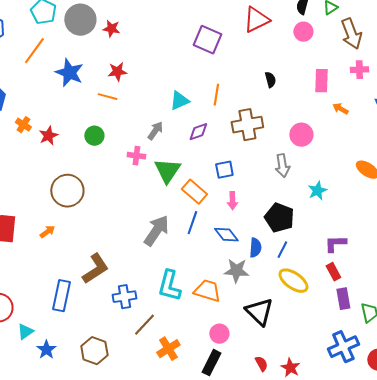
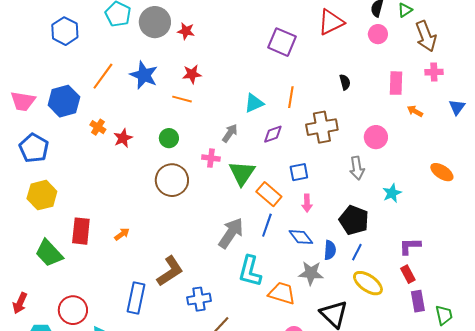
orange line: (34, 51) -> (103, 76), moved
brown circle: (67, 191) -> (172, 180), moved
cyan L-shape: (169, 286) -> (250, 271), moved

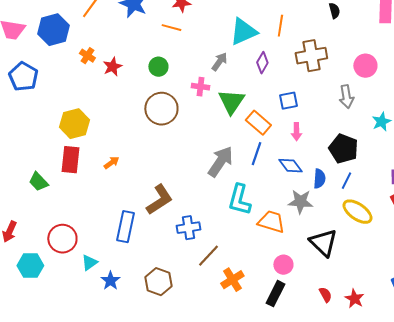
cyan triangle: (254, 103) -> (243, 32), size x1.4
purple diamond: (273, 134) -> (262, 63), turned -40
yellow hexagon: (42, 195) -> (74, 124), moved
green trapezoid: (49, 253) -> (38, 182), size x0.7

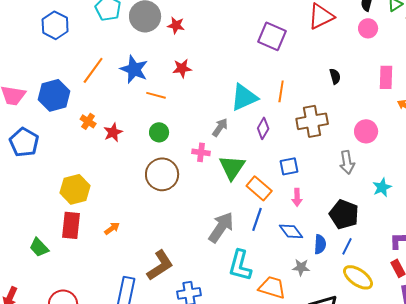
orange line: (171, 28) -> (156, 95), moved
gray star: (300, 202) -> (301, 267), size x0.7

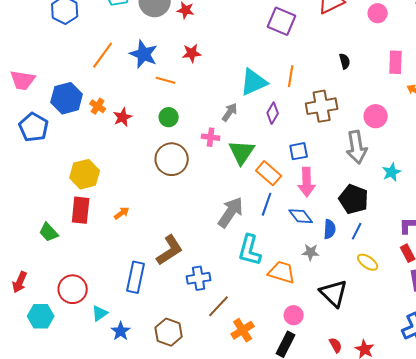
blue hexagon: (54, 95) -> (67, 98), moved
gray arrow: (347, 162) -> (357, 147), size x1.4
pink arrow: (297, 197) -> (307, 182), size x1.6
yellow ellipse: (358, 277) -> (368, 262), size x0.7

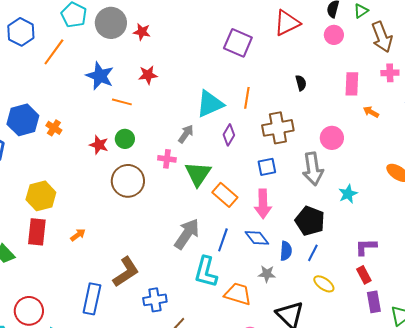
orange line: (103, 55) -> (54, 52), moved
red star: (123, 117) -> (99, 145), moved, turned -30
blue square: (299, 151) -> (267, 167), moved
blue line: (267, 204) -> (223, 240), moved

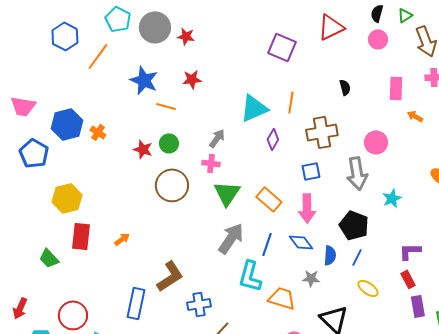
gray arrow: (186, 134) -> (217, 138), moved
green triangle: (198, 174) -> (227, 193), moved
yellow hexagon: (41, 196) -> (67, 198), moved

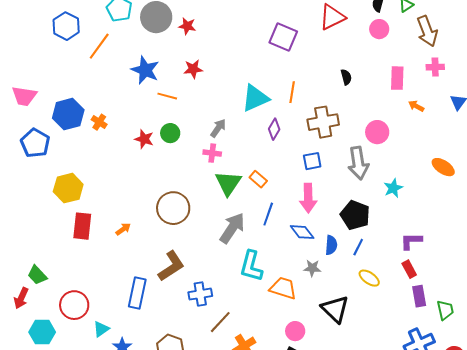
brown circle: (172, 185) -> (173, 208), moved
orange rectangle: (269, 199) -> (258, 179), moved, size x0.7
blue line: (267, 244) -> (268, 214), moved
green trapezoid: (49, 258) -> (37, 275), moved

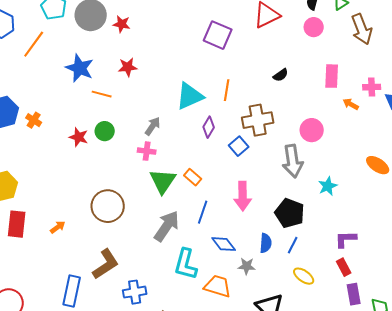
pink cross: (435, 67) -> (372, 87), moved
black semicircle: (346, 77) -> (281, 75), turned 70
blue square: (312, 161) -> (239, 146), moved, turned -30
blue diamond: (302, 232) -> (224, 244), moved

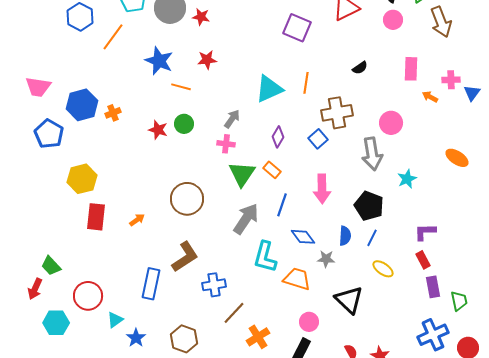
orange cross: (34, 120) -> (113, 113), turned 35
purple diamond: (209, 127) -> (278, 137), moved

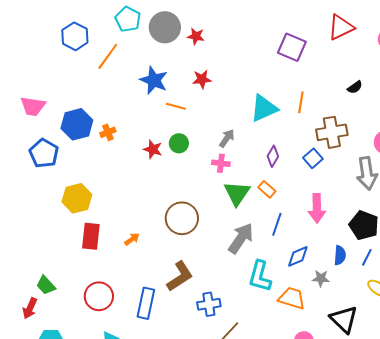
blue diamond: (303, 237) -> (298, 256), turned -75
red circle: (88, 296) -> (99, 296), moved

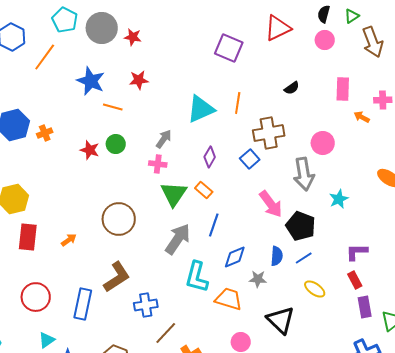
pink arrow: (317, 208) -> (271, 204), moved, turned -36
blue line: (367, 257) -> (304, 258), turned 30

